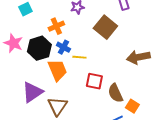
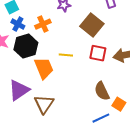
blue cross: (63, 47) -> (18, 24), moved
red square: (94, 81) -> (98, 53), moved

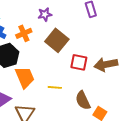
brown square: (92, 25) -> (57, 40), moved
yellow line: (66, 55) -> (55, 87), moved

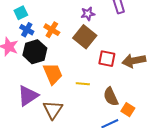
purple star: (45, 14) -> (88, 14), moved
orange cross: (24, 33) -> (52, 30), turned -35

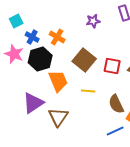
cyan square: (21, 13) -> (16, 21), moved
brown square: (85, 37) -> (84, 60), moved

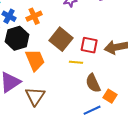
orange cross: (57, 37) -> (34, 16), turned 35
yellow line: (88, 91) -> (76, 62), moved

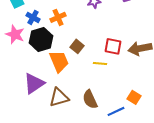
brown square: (61, 39) -> (77, 46), moved, size x0.6
brown semicircle: (93, 83) -> (90, 99), moved
brown triangle: (35, 96) -> (59, 97), turned 40

